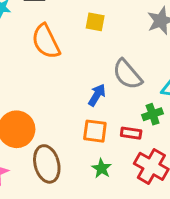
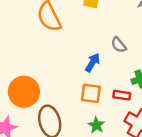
gray semicircle: (127, 74) -> (119, 45), size x0.6

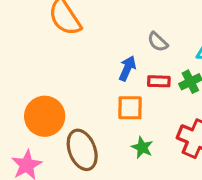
red rectangle: (122, 95) -> (159, 81), moved

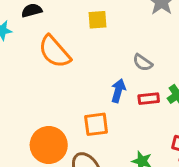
orange square: (130, 108) -> (96, 124), moved

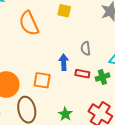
gray semicircle: (143, 63) -> (86, 48), turned 32
blue arrow: (118, 91) -> (64, 62), turned -35

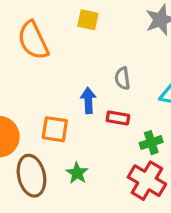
green cross: (102, 77) -> (151, 143), moved
green star: (65, 114) -> (77, 173), moved

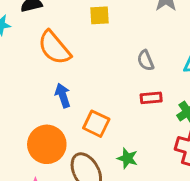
blue arrow: (88, 101) -> (63, 95), moved
orange square: (55, 129) -> (96, 124), turned 32

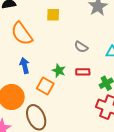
gray semicircle: (145, 60) -> (81, 47), turned -40
green star: (127, 158) -> (59, 71), moved

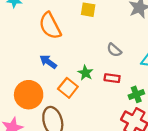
blue arrow: (25, 66) -> (48, 62), turned -49

